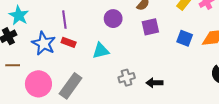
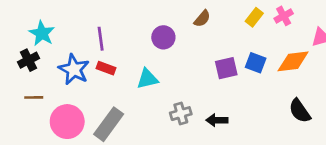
purple square: (150, 27) -> (226, 68), moved

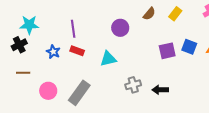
yellow rectangle: (254, 17) -> (175, 14), moved
cyan star: (42, 33) -> (29, 25), turned -30
blue star: (74, 69) -> (53, 52), size x0.6
pink circle: (67, 122) -> (48, 91), size x0.7

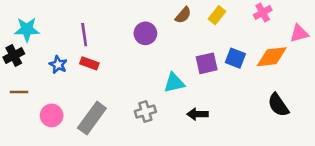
cyan triangle: (108, 59) -> (174, 83), moved
gray cross: (133, 85) -> (145, 112), moved

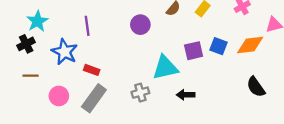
cyan star: (27, 29) -> (37, 21), turned -30
red rectangle: (89, 63) -> (92, 70), moved
blue star: (58, 65) -> (65, 52), size x1.6
cyan triangle: (174, 83) -> (165, 68), size x1.4

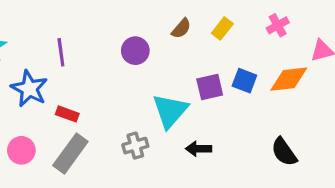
cyan triangle: (165, 68) -> (170, 111), turned -36
black semicircle: (256, 87) -> (284, 152), moved

